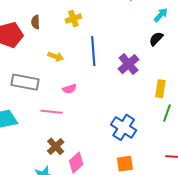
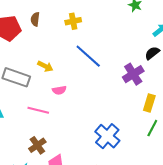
blue line: (93, 51) -> (88, 56), turned -52
yellow arrow: (56, 56) -> (45, 66), moved
purple cross: (129, 64) -> (133, 74), moved

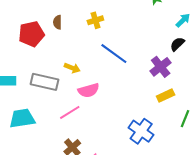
pink semicircle: (59, 90) -> (89, 90), size x1.5
yellow rectangle: (149, 103) -> (166, 95), moved, turned 54
pink line: (38, 110) -> (70, 112), turned -40

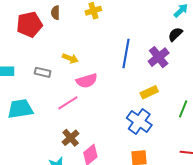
blue line: (114, 54) -> (126, 53), moved, turned 64
gray rectangle: (44, 82) -> (43, 72), size x0.6
yellow rectangle: (166, 95) -> (149, 92), moved

